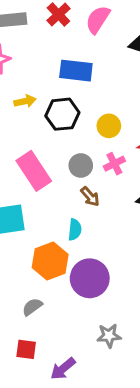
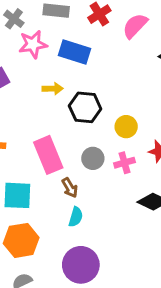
blue rectangle: (76, 71) -> (75, 52), moved
brown arrow: (90, 197) -> (70, 188), moved
orange hexagon: (50, 261) -> (21, 240), moved

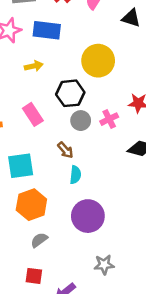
black hexagon: (85, 107) -> (70, 93), moved
yellow circle: (126, 127) -> (98, 61), moved, size x1.6
pink rectangle: (48, 155) -> (33, 114), moved, size x0.7

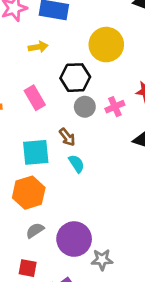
cyan square: (21, 166) -> (36, 152), moved
cyan semicircle: (75, 175) -> (77, 164), turned -42
purple circle: (88, 216) -> (74, 239), moved

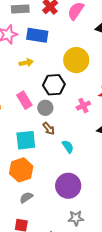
gray circle: (85, 107) -> (45, 108), moved
cyan semicircle: (77, 164) -> (68, 147), moved
purple circle: (74, 239) -> (68, 186), moved

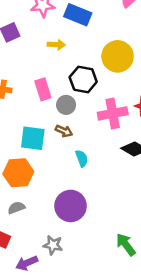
pink cross: (83, 106) -> (113, 113), size x1.6
brown arrow: (49, 129) -> (64, 131), turned -40
gray star: (76, 218) -> (53, 245), moved

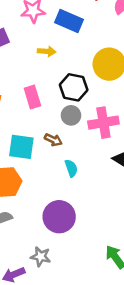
gray circle: (66, 105) -> (71, 115), moved

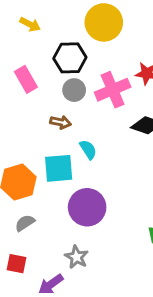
yellow arrow: (47, 51) -> (30, 24), turned 36
cyan square: (21, 147) -> (59, 168), moved
gray star: (41, 257) -> (77, 257), turned 30

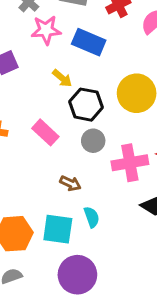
black hexagon: (70, 58) -> (86, 105), moved
pink rectangle: (26, 79) -> (45, 132), turned -30
gray circle: (74, 90) -> (93, 141), moved

